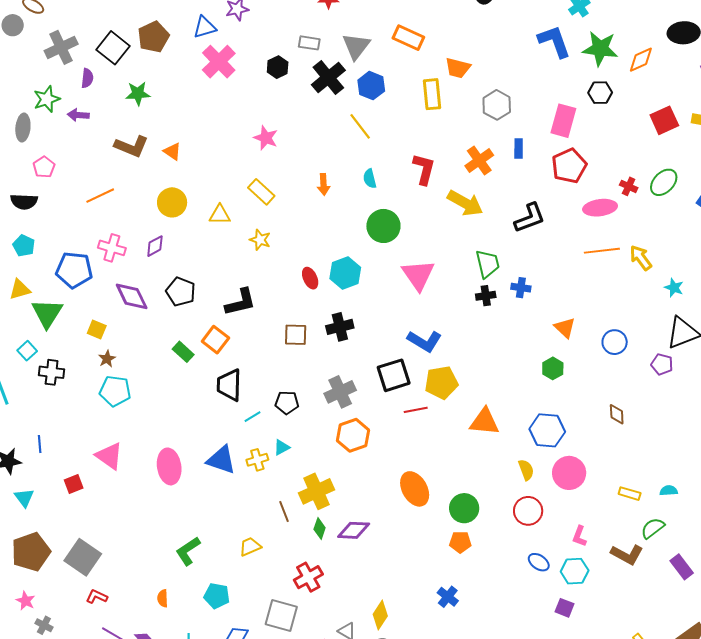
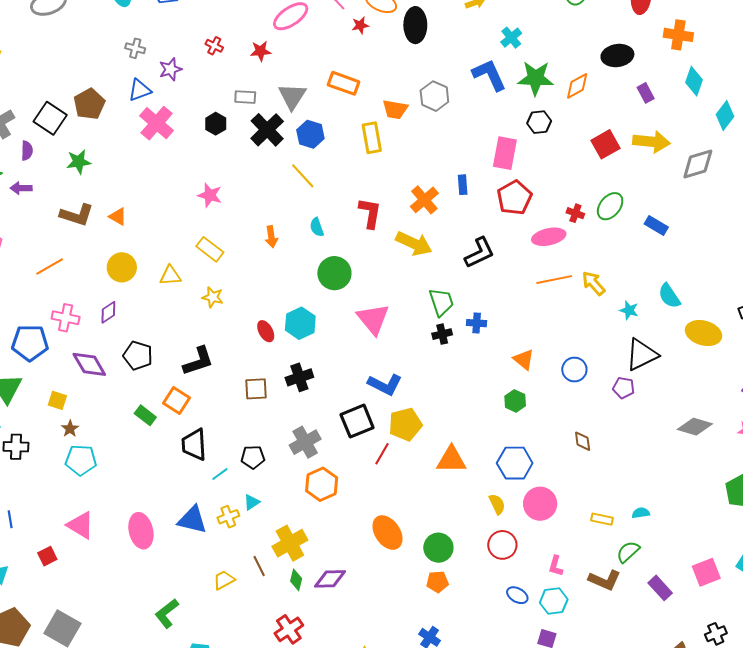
gray hexagon: (497, 105) -> (434, 96), moved
red line: (416, 410) -> (382, 454), turned -45
yellow trapezoid: (250, 547) -> (224, 580), moved

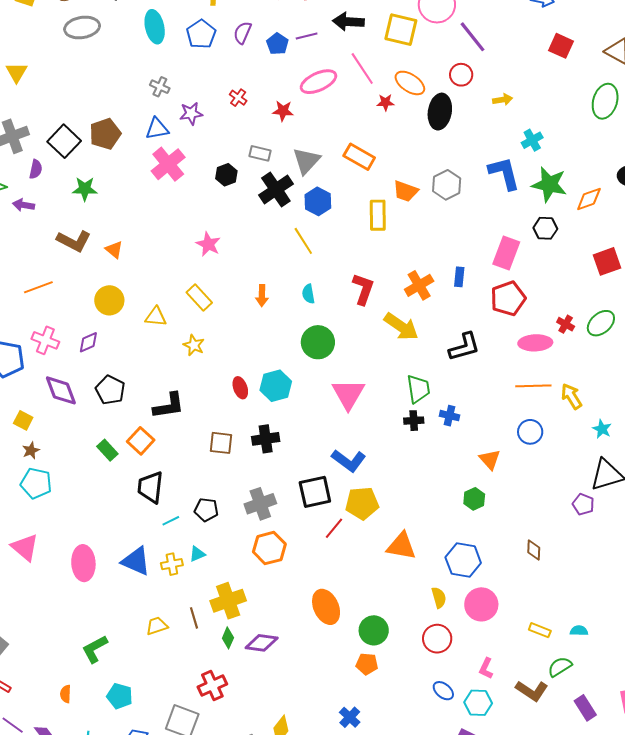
blue circle: (574, 370) -> (530, 432), moved

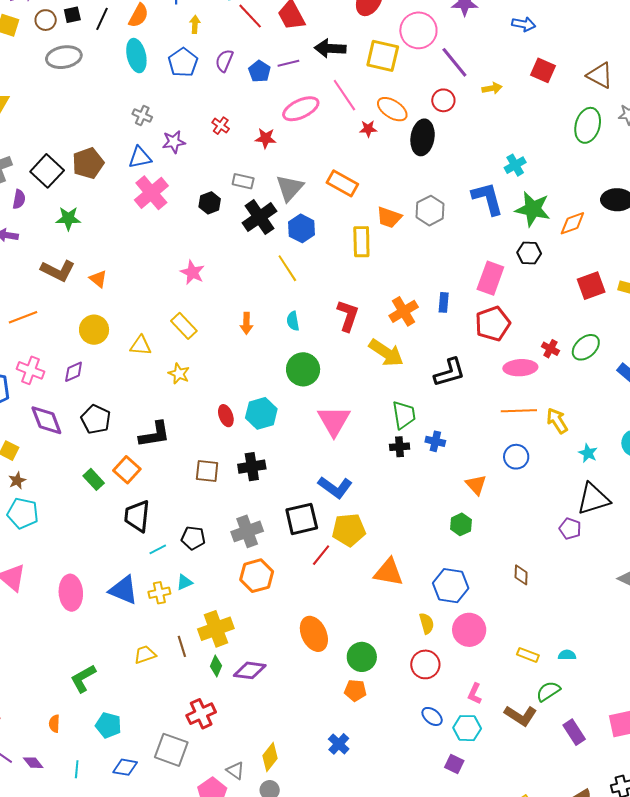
yellow arrow: (503, 100) -> (492, 88), moved

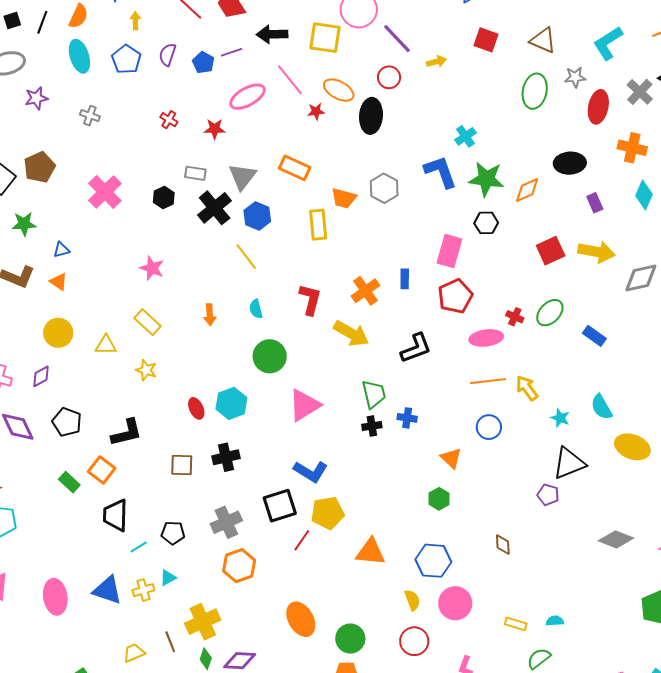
purple star: (174, 142) -> (36, 98), moved
blue triangle: (140, 157) -> (61, 250), moved, size x0.7
pink triangle: (334, 421) -> (304, 405), turned 33

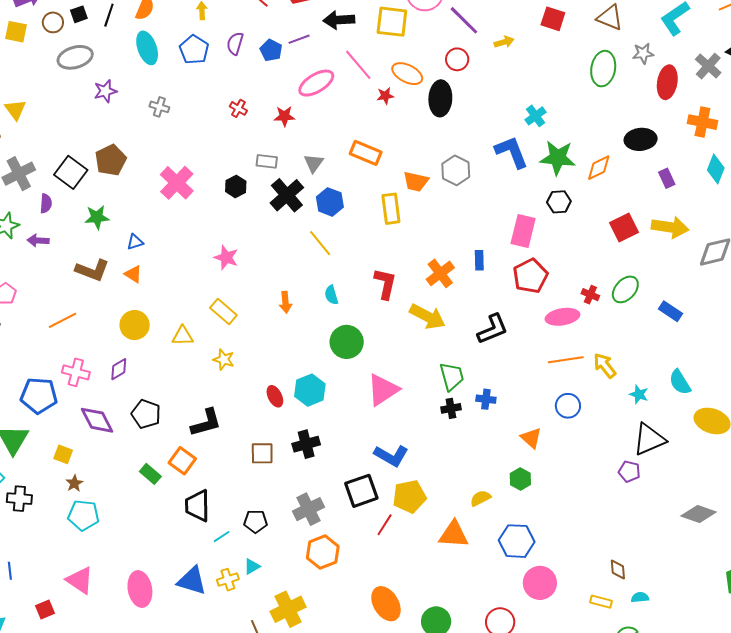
gray triangle: (242, 177) -> (314, 163), size x0.7
brown diamond: (503, 544) -> (618, 569), moved
yellow semicircle: (412, 600) -> (480, 498), moved, turned -95

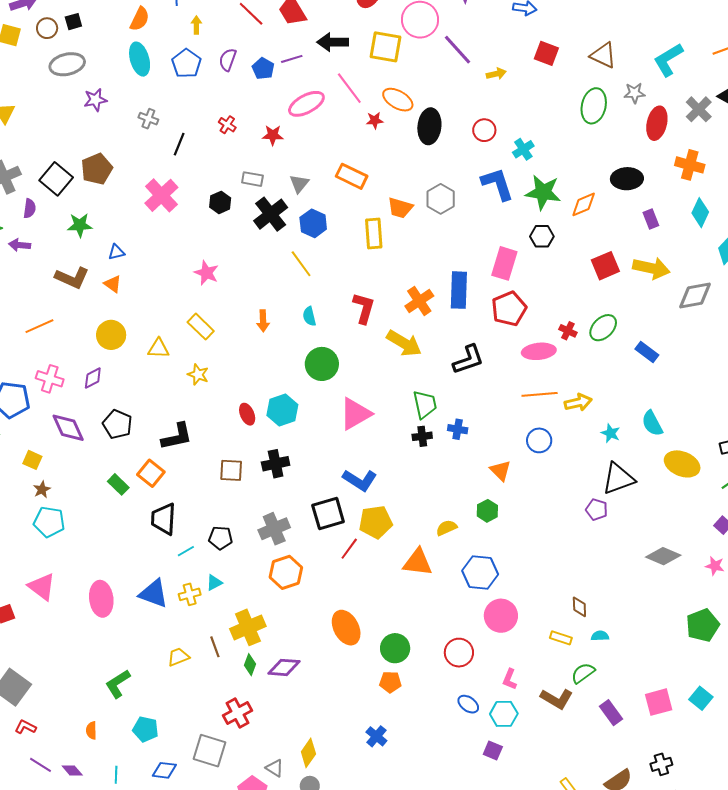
black line: (109, 15) -> (179, 144), moved
red circle: (457, 59) -> (484, 130), moved
blue rectangle: (479, 260) -> (459, 290), size x1.8
yellow arrow: (605, 366) -> (578, 402), turned 112

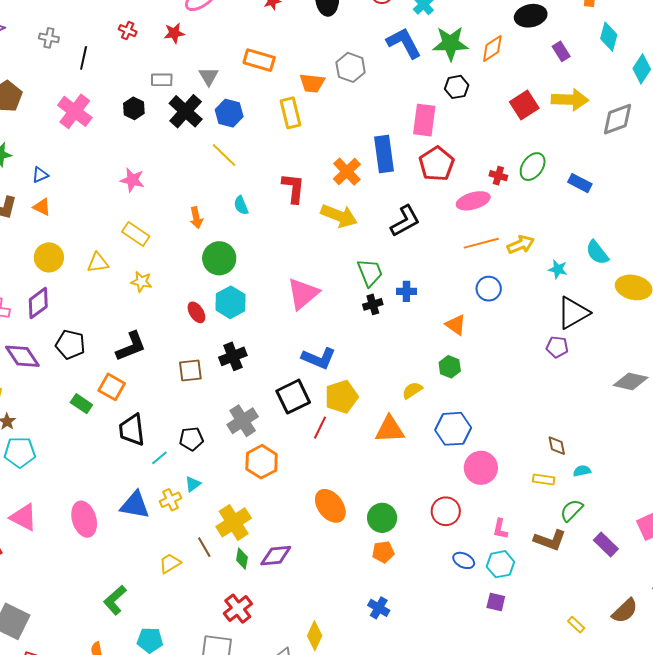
green circle: (322, 364) -> (219, 258), moved
purple diamond: (93, 378) -> (38, 303), size x1.4

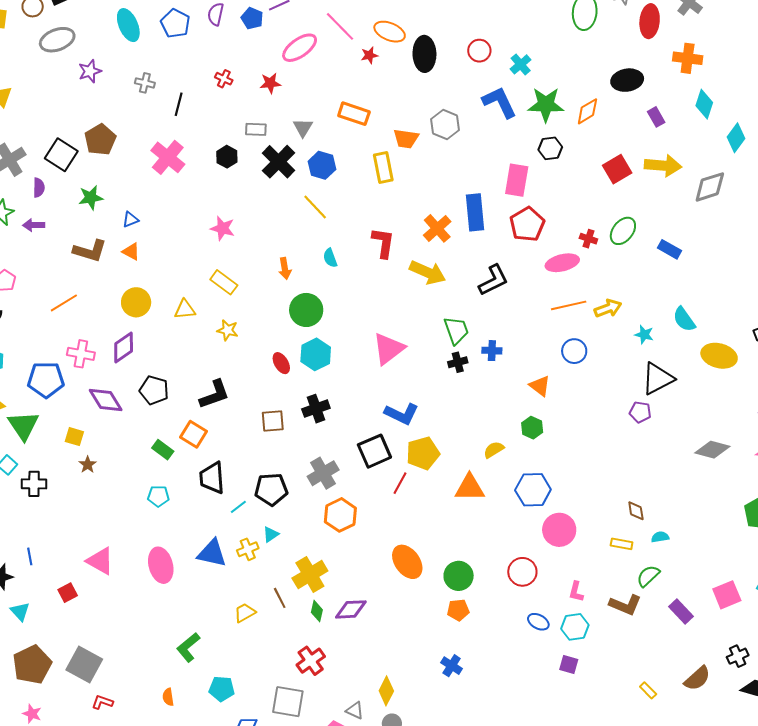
black pentagon: (191, 439) -> (271, 489), size x1.4
cyan pentagon: (20, 452) -> (158, 496), moved, size x0.7

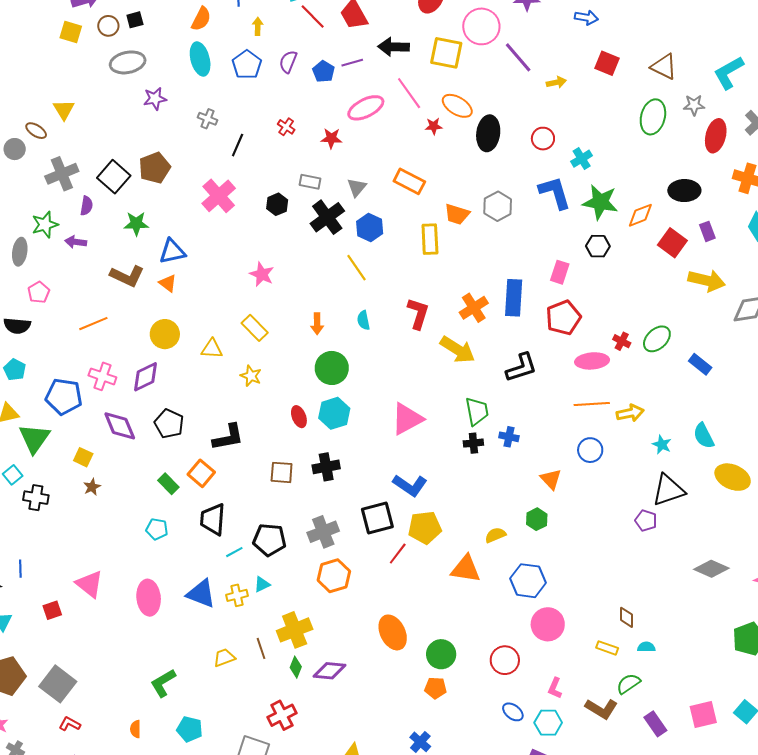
red square: (617, 169) -> (672, 243), moved, turned -32
pink rectangle: (517, 180) -> (560, 272), size x0.7
blue triangle: (131, 219) -> (172, 251), size x1.6

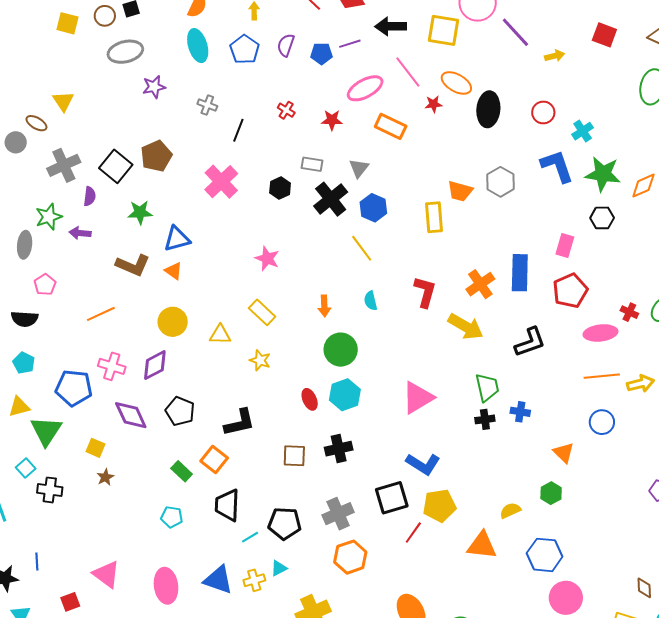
blue pentagon: (323, 71) -> (321, 54), turned -30
orange rectangle: (409, 181) -> (391, 126), moved

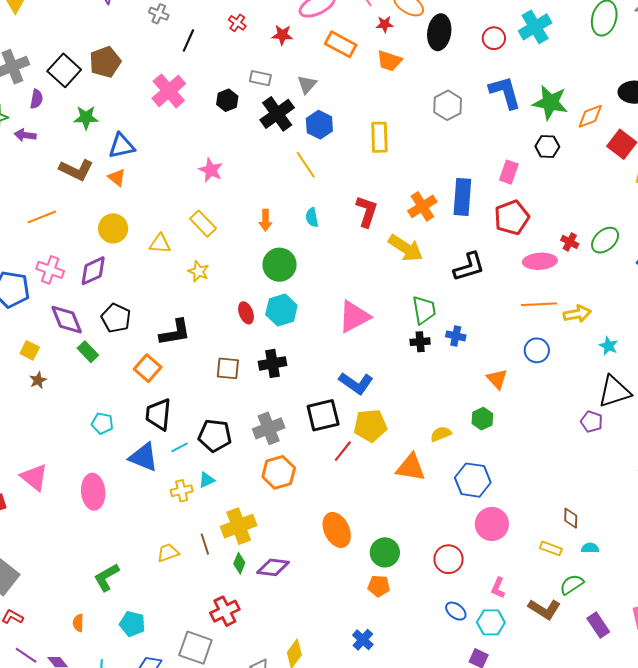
cyan cross: (583, 131) -> (535, 27), moved, size x1.5
orange trapezoid: (460, 191) -> (389, 61), moved
green rectangle: (182, 471) -> (88, 352), moved
blue triangle: (218, 580) -> (143, 457), moved

